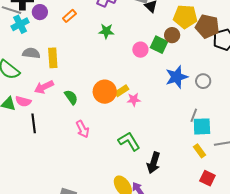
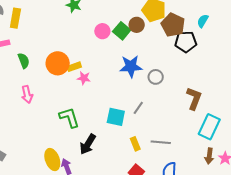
cyan square: (202, 126) -> (116, 117), moved

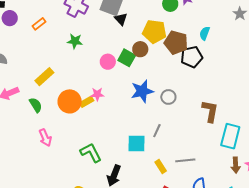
yellow rectangle: (15, 18) -> (44, 77), moved, turned 48
pink star: (84, 78) -> (97, 94), moved

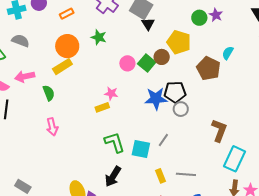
brown pentagon: (176, 43) -> (209, 68), moved
black pentagon: (192, 57) -> (175, 92), moved
orange circle: (70, 101) -> (67, 46), moved
yellow rectangle: (87, 102) -> (102, 107), moved
green L-shape: (91, 153) -> (115, 142), moved

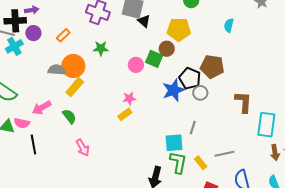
gray semicircle: (21, 41) -> (57, 70), moved
brown pentagon: (209, 68) -> (212, 67), moved
black pentagon: (175, 92) -> (190, 78), turned -30
green L-shape: (115, 142) -> (178, 162), moved, turned 45

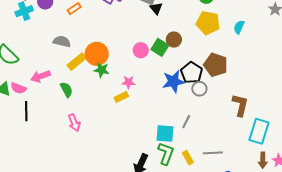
yellow pentagon: (179, 30) -> (208, 23), moved
green star: (101, 48) -> (102, 70), moved
orange circle: (73, 66) -> (97, 54), moved

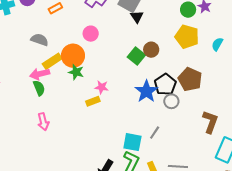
pink circle: (141, 50) -> (91, 34), moved
pink arrow: (41, 76) -> (40, 74), moved
blue star: (173, 82) -> (146, 91), turned -30

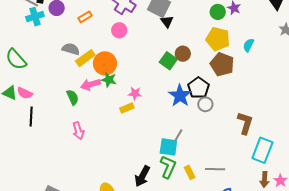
pink circle: (91, 34) -> (119, 30), moved
yellow rectangle: (52, 61) -> (85, 58), moved
pink arrow: (40, 74) -> (90, 84), moved
brown pentagon: (190, 79) -> (222, 64), moved
gray line: (155, 133) -> (178, 136), moved

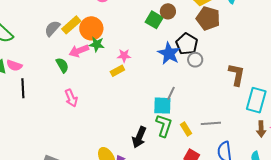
gray semicircle: (71, 49) -> (52, 28), moved, turned -60

